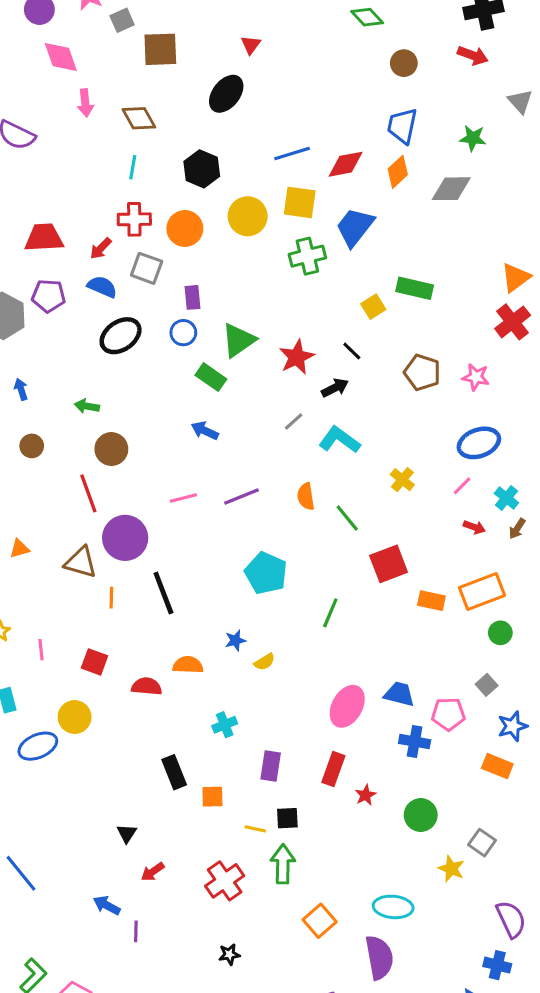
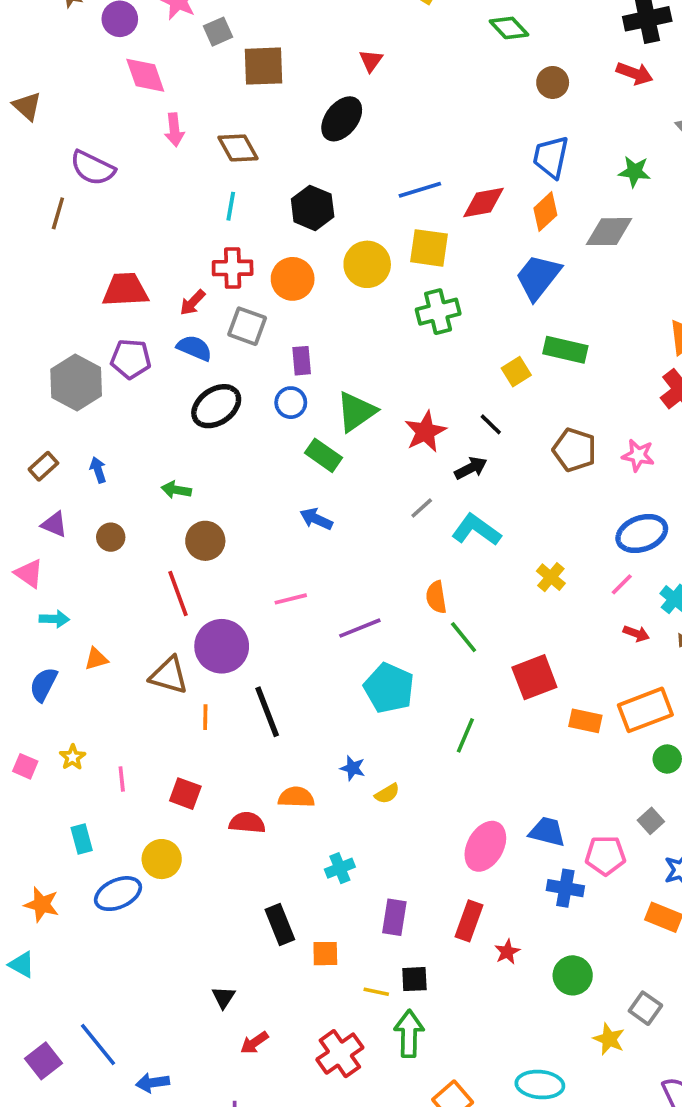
blue trapezoid: (355, 227) -> (538, 277), moved
purple line: (242, 496) -> (360, 628), moved
green line: (347, 518) -> (464, 637), moved
blue star: (235, 640) -> (353, 768), turned 30
blue arrow: (107, 905) -> (153, 1083), moved, turned -36

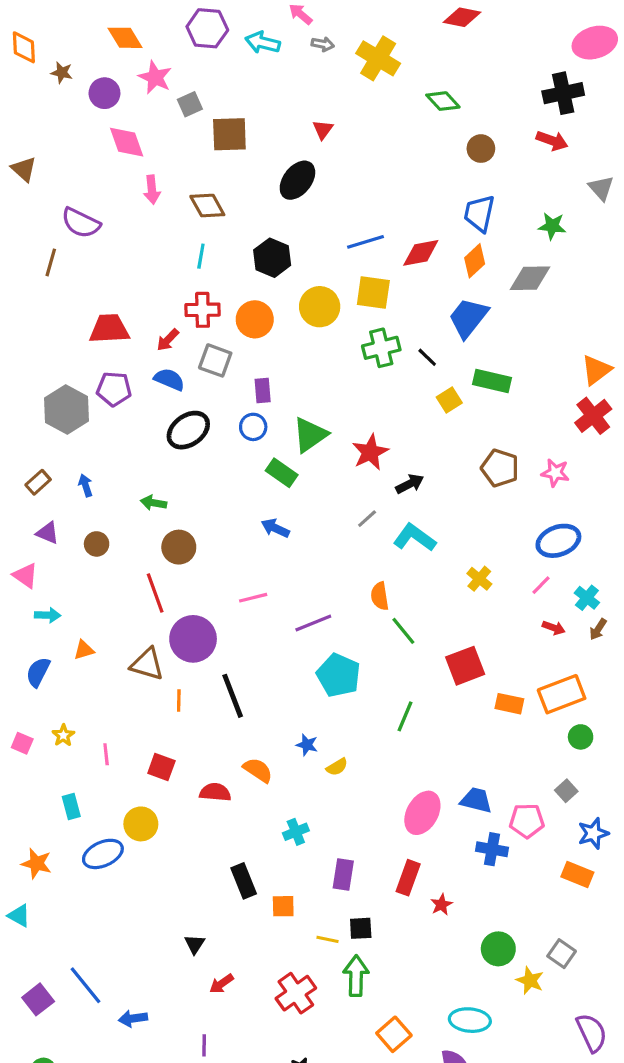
black line: (491, 424) -> (427, 357), moved
orange semicircle: (296, 797) -> (258, 770), turned 32
green circle: (573, 975) -> (498, 949), moved

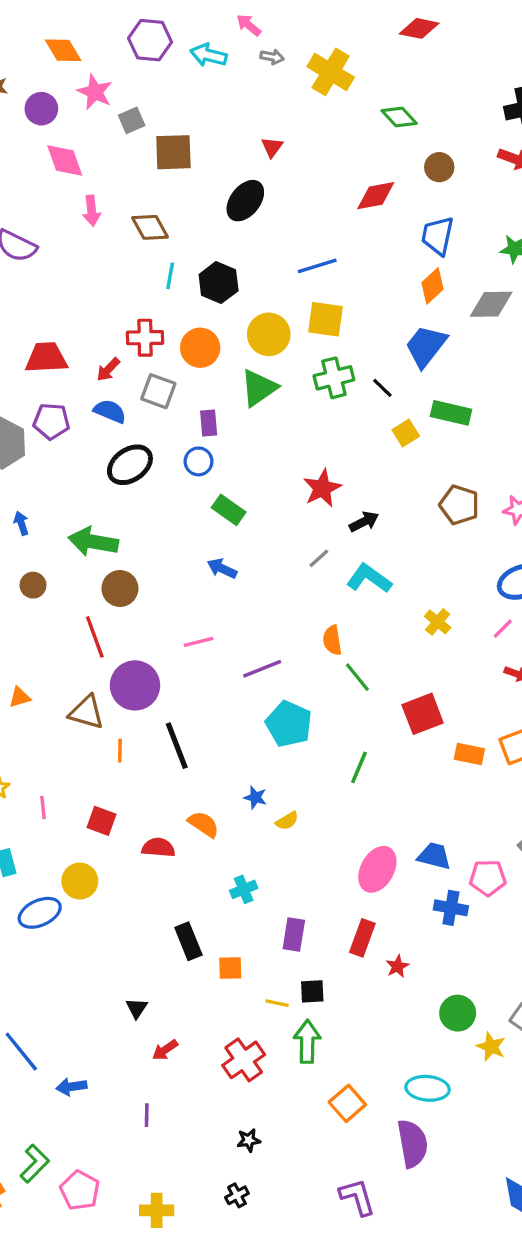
red diamond: (421, 253) -> (376, 196), moved
cyan line: (201, 256) -> (170, 276), moved
green triangle: (310, 435) -> (259, 388), moved
green arrow: (154, 503) -> (93, 542), size x1.8

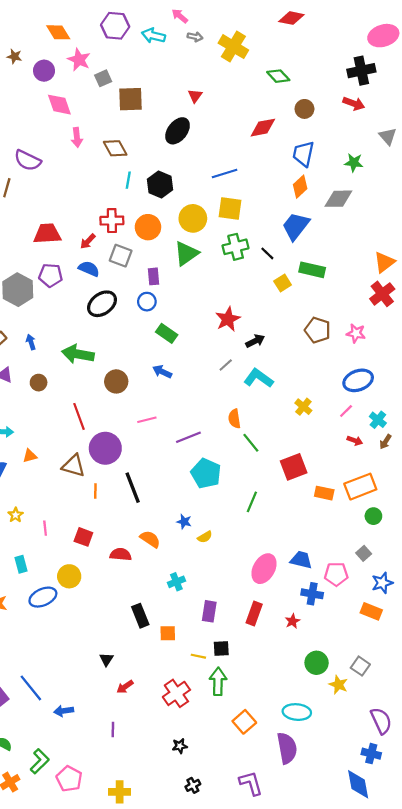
brown circle: (120, 588) -> (116, 381), moved
red star: (397, 966) -> (292, 621), moved
black cross: (237, 1195) -> (193, 785), moved

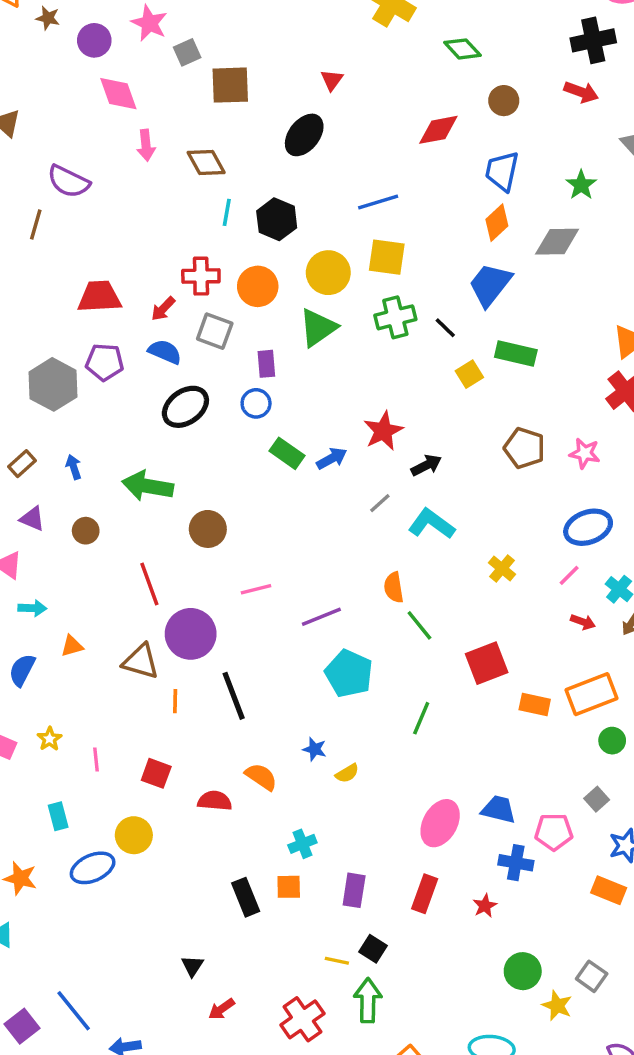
green star: (354, 163) -> (581, 185), turned 30
blue arrow: (162, 372) -> (332, 458), moved, turned 126
orange square: (168, 633) -> (289, 887), moved
black square: (221, 649) -> (373, 949), turned 35

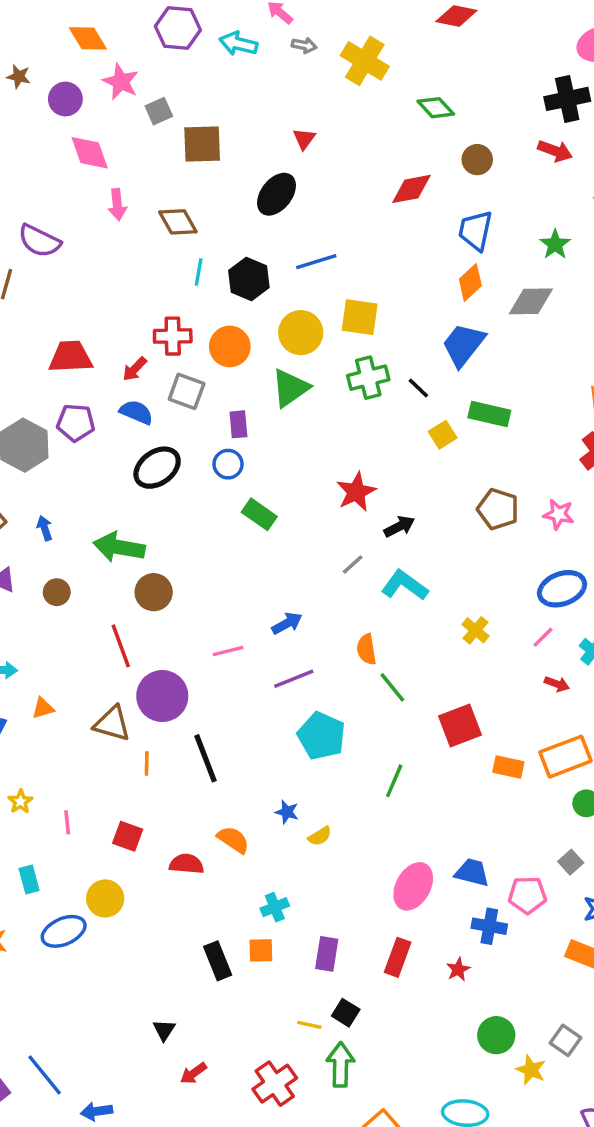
blue line: (378, 202) -> (316, 262), moved
blue arrow: (332, 458) -> (287, 623), moved
brown circle: (208, 529) -> (154, 592), moved

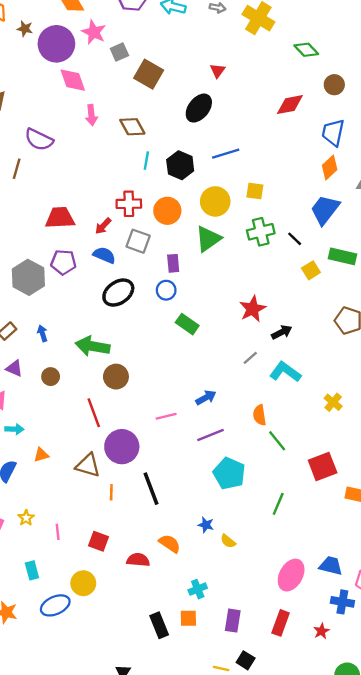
purple circle: (65, 99) -> (56, 44), size x1.6
brown square: (202, 144) -> (149, 74), turned 32
yellow square: (360, 317) -> (255, 191), size x0.7
yellow semicircle: (320, 836) -> (228, 541), turned 70

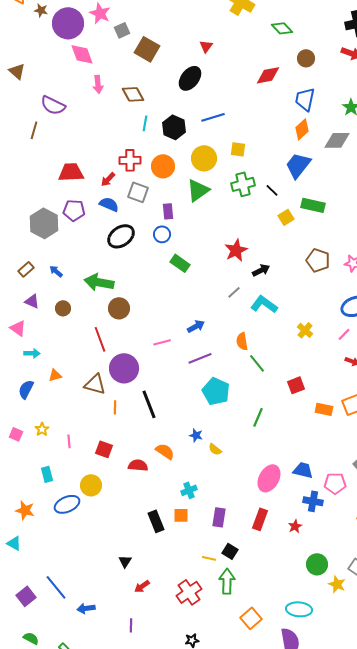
blue arrow: (42, 333) -> (56, 271), turned -32
red square: (323, 466) -> (296, 385), size x0.7

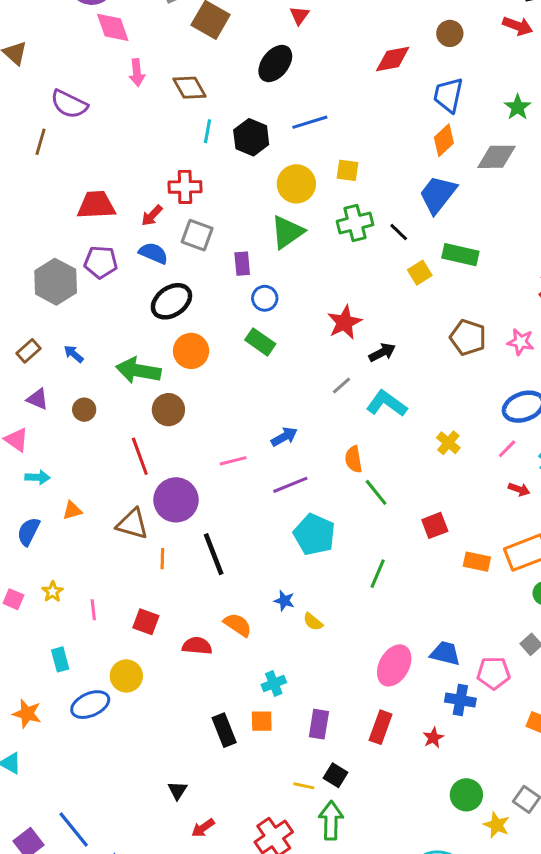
orange circle: (163, 166) -> (191, 351), moved
blue circle: (162, 234) -> (265, 298), moved

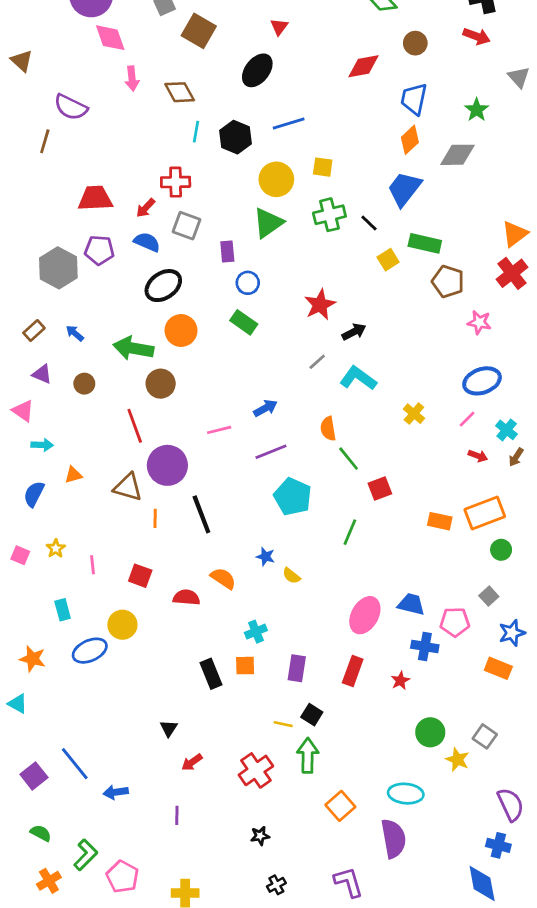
brown pentagon: (468, 337) -> (448, 281), moved
red square: (435, 525) -> (380, 488), moved

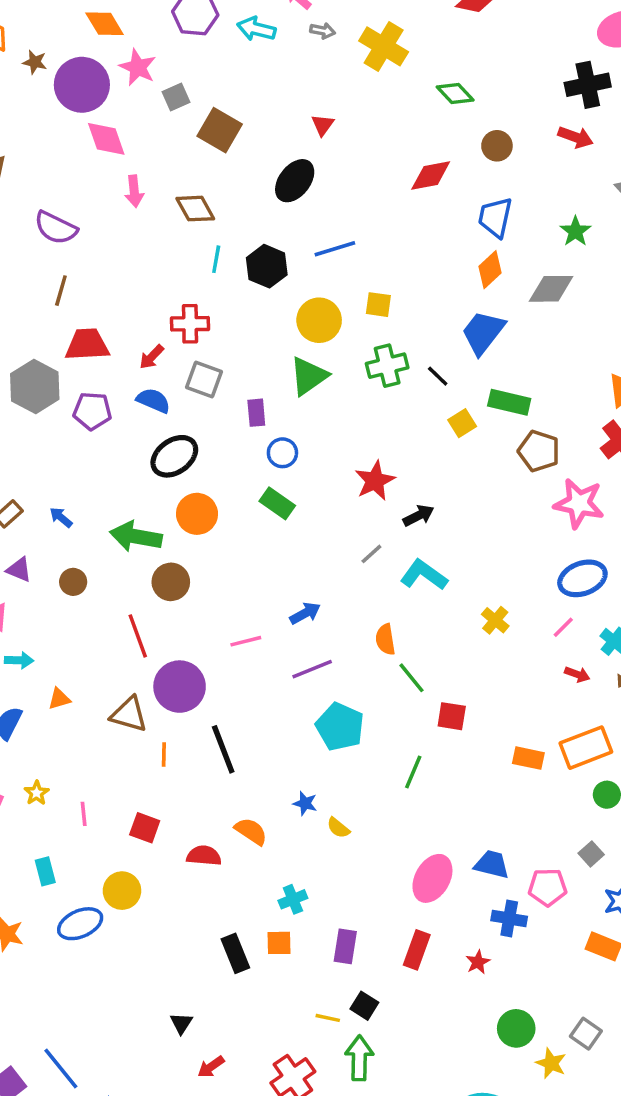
brown line: (45, 141) -> (61, 291), moved
gray hexagon: (58, 268) -> (35, 387), moved
pink star: (479, 322) -> (579, 503), size x1.6
red square: (380, 488) -> (452, 716), turned 30

